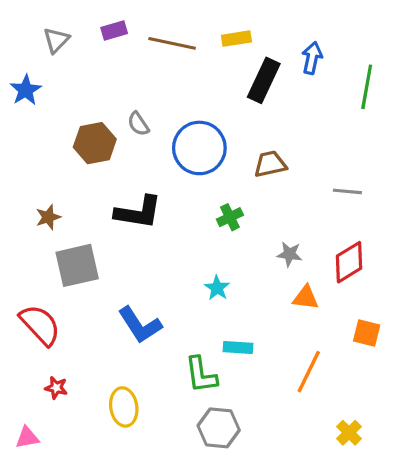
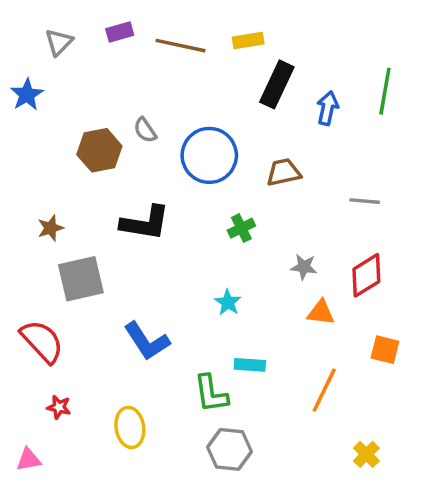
blue arrow: (312, 58) -> (328, 108), moved

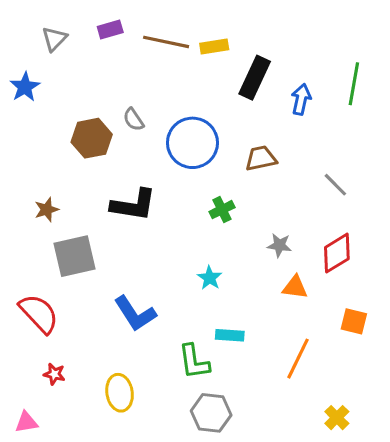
yellow rectangle: (248, 41) -> (214, 47), moved
gray line: (365, 201) -> (335, 185), turned 40

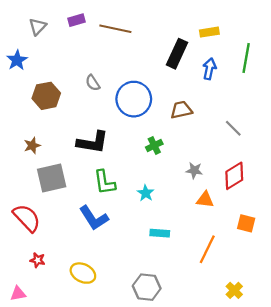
yellow rectangle: (214, 47) -> (209, 32), moved
brown hexagon: (92, 138) -> (46, 96), moved
green L-shape: (194, 362) -> (105, 182), moved
yellow ellipse: (120, 393) -> (83, 273), turned -55

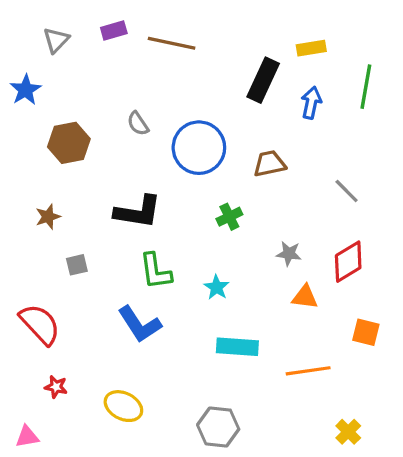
gray square: (52, 178) -> (77, 265), size x0.5
cyan rectangle: (160, 233) -> (237, 347), size x1.4
orange line: (207, 249) -> (308, 371), turned 56

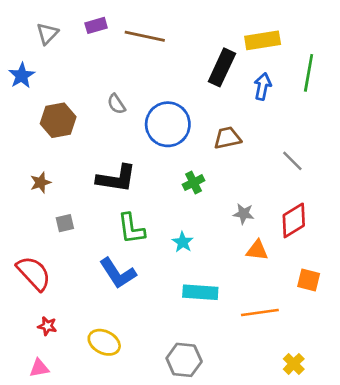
yellow rectangle: (311, 48) -> (263, 40), size x1.4
pink triangle: (27, 437) -> (39, 368), moved

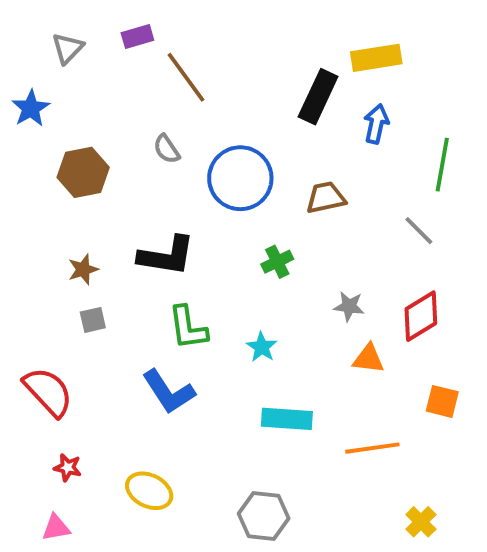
brown line: (145, 36) -> (186, 77), moved, turned 42
green line: (309, 73) -> (442, 165), moved
brown star: (41, 183) -> (83, 269), moved

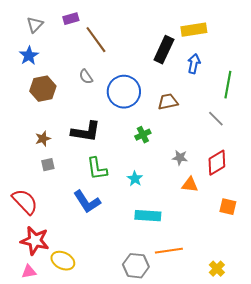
blue star: (31, 108) -> (29, 56), moved
orange line: (372, 448) -> (169, 251), moved
red star: (68, 467) -> (35, 241), size x2.0
yellow ellipse: (149, 491) -> (63, 261), moved

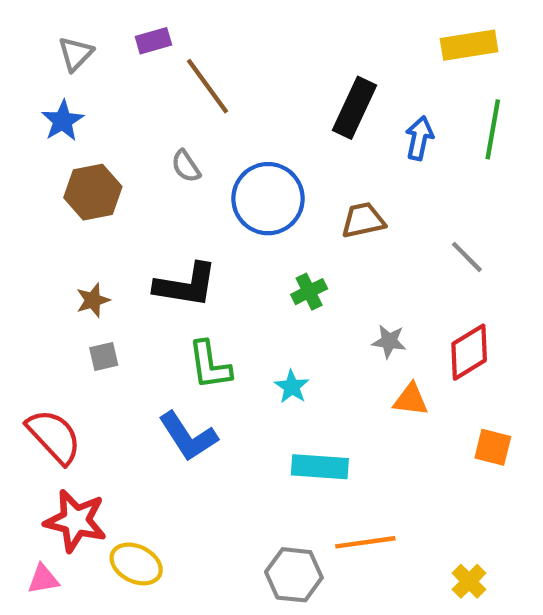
yellow rectangle: (194, 30) -> (469, 45), moved
green line: (228, 85) -> (493, 129), moved
pink triangle: (29, 272) -> (43, 579), moved

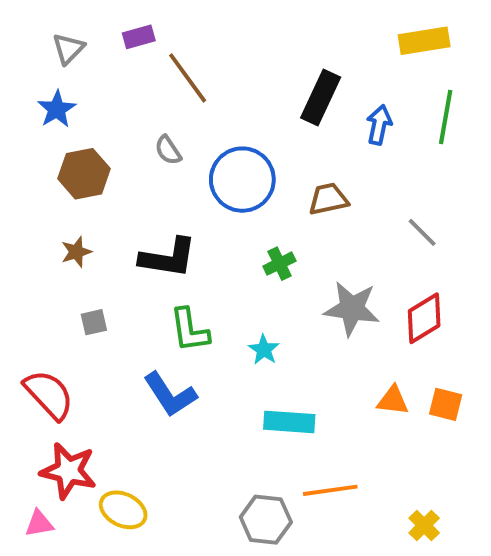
brown star: (93, 300) -> (76, 252), moved
gray star: (389, 341) -> (352, 309), size x1.8
orange triangle: (411, 400) -> (393, 400), moved

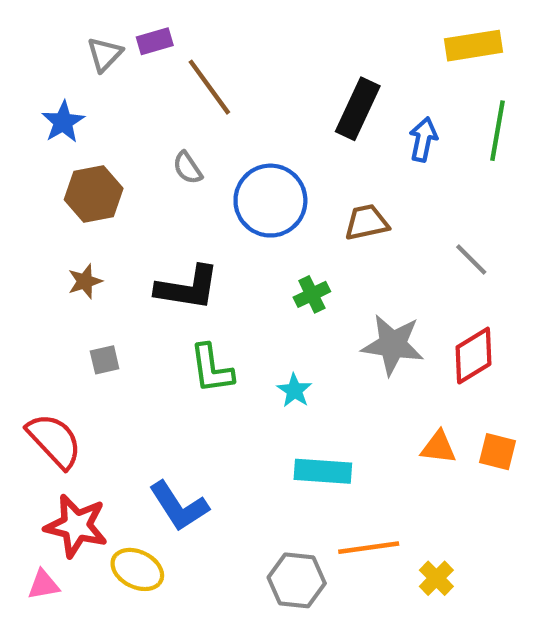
gray triangle: (68, 49) -> (105, 54), moved
blue L-shape: (170, 395) -> (179, 506), moved
yellow cross: (424, 525) -> (436, 578), moved

